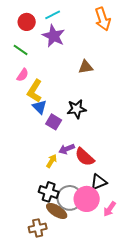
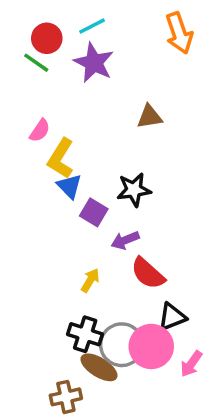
green line: (21, 50) -> (36, 63), moved
purple arrow: (67, 149) -> (125, 240), moved

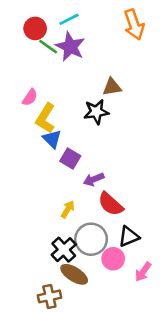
green line: (36, 63) -> (48, 47), moved
black star: (134, 190) -> (96, 112), moved
black cross: (85, 334) -> (64, 250), turned 30
gray circle: (122, 345) -> (91, 239), moved
pink circle: (151, 346) -> (113, 259), size x0.7

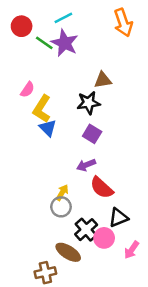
red circle: (35, 28) -> (22, 26), moved
purple square: (70, 159) -> (92, 134), moved
gray circle: (91, 239) -> (61, 207), moved, size x0.7
black cross: (64, 250) -> (86, 230), moved

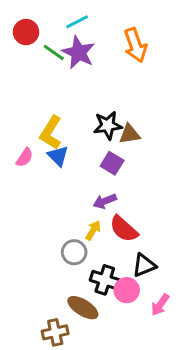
orange arrow: (123, 23) -> (135, 45), moved
brown triangle: (103, 80) -> (130, 134), moved
pink semicircle: (27, 90) -> (25, 157), moved
yellow arrow: (62, 192) -> (93, 230), moved
black cross: (86, 230) -> (105, 280), turned -30

